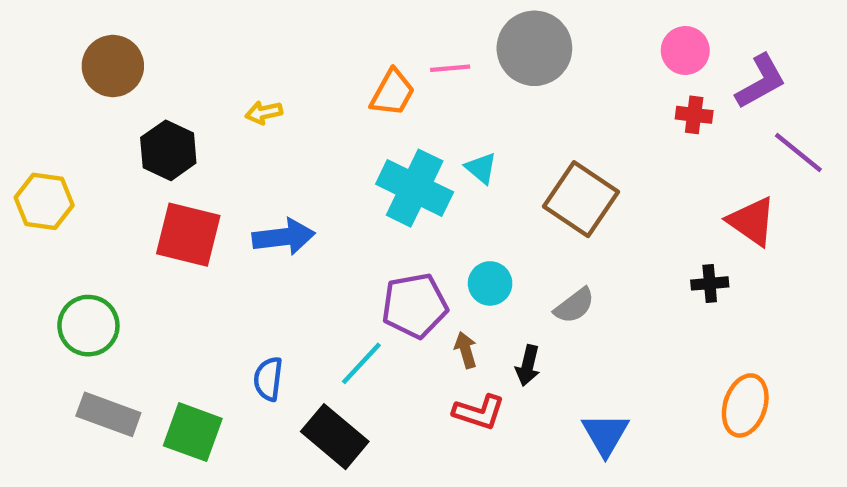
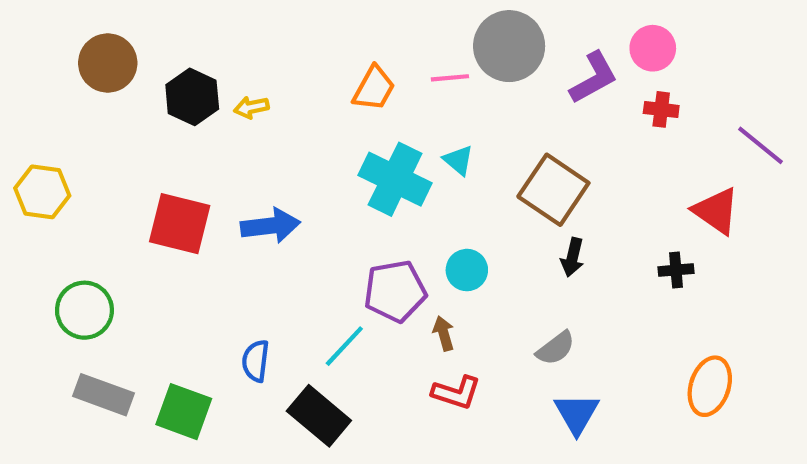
pink line: (450, 68) -> (450, 78), moved
purple L-shape: (761, 82) -> (594, 78), moved
black hexagon: (168, 150) -> (192, 97), moved
gray semicircle: (574, 306) -> (556, 348), moved
black arrow: (528, 366) -> (572, 257), moved

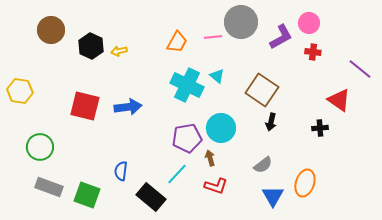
cyan circle: (467, 270) -> (221, 128), size x1.5
cyan line: (344, 346) -> (177, 174), moved
orange ellipse: (710, 386) -> (305, 183), moved

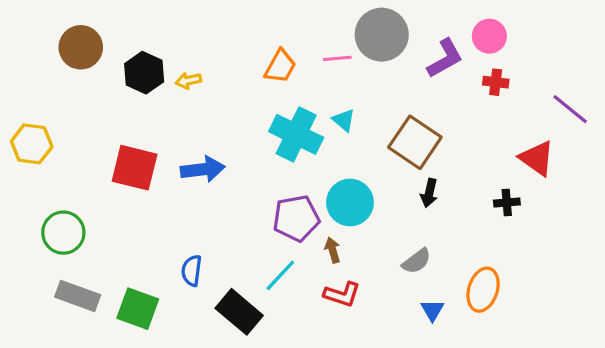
blue triangle: (273, 196) -> (432, 310), size x0.7

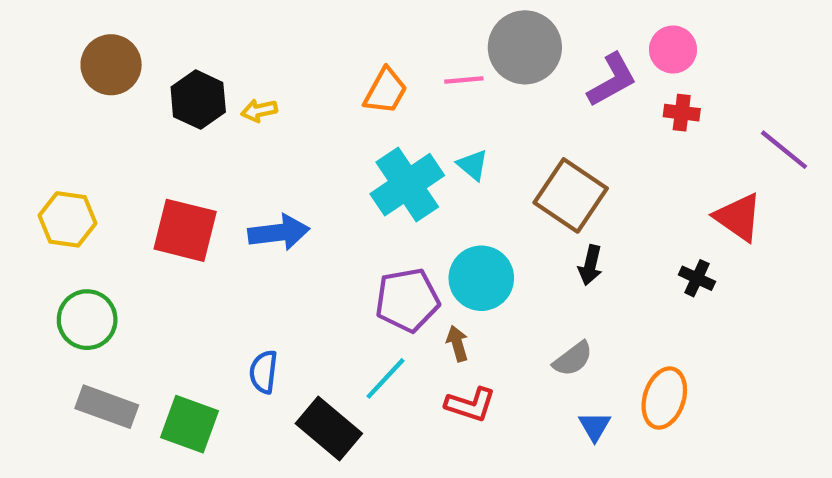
cyan cross: (296, 134) -> (407, 185), turned 30
yellow hexagon: (32, 144) -> (67, 219), moved
black cross: (507, 203) -> (697, 278), turned 30

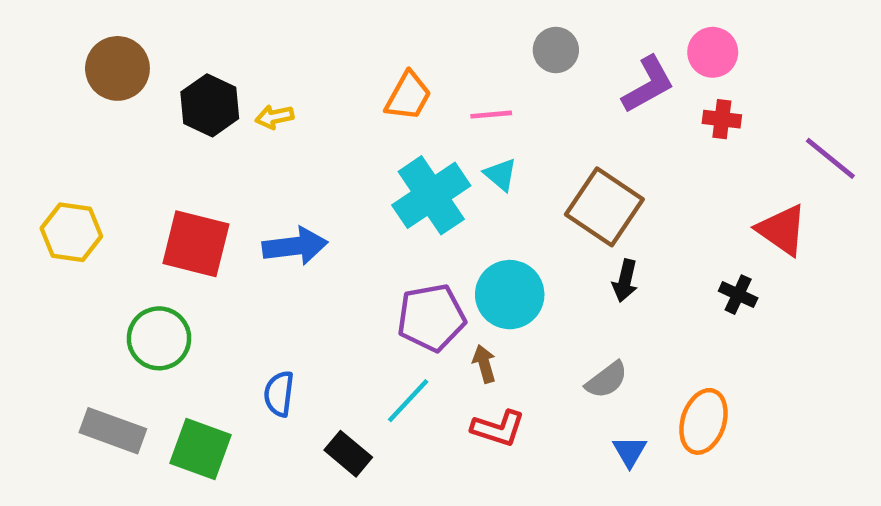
gray circle: (525, 47) -> (556, 50), size x0.6
pink line: (464, 80) -> (491, 115), moved
green circle: (87, 320) -> (159, 338), moved
black rectangle: (329, 428) -> (348, 454), size x0.7

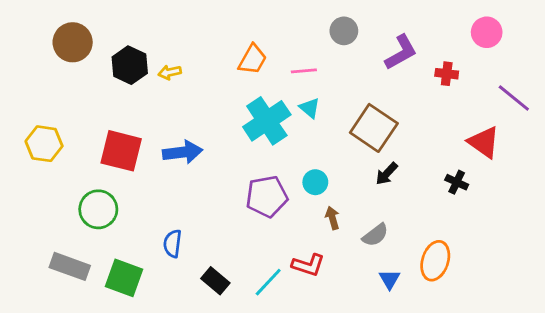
pink circle: (713, 52) -> (487, 32), moved
black arrow: (625, 281) -> (387, 174), turned 30
cyan circle: (510, 295) -> (315, 182), size x0.6
brown arrow: (484, 364) -> (332, 218), moved
cyan line: (408, 401) -> (268, 282), moved

